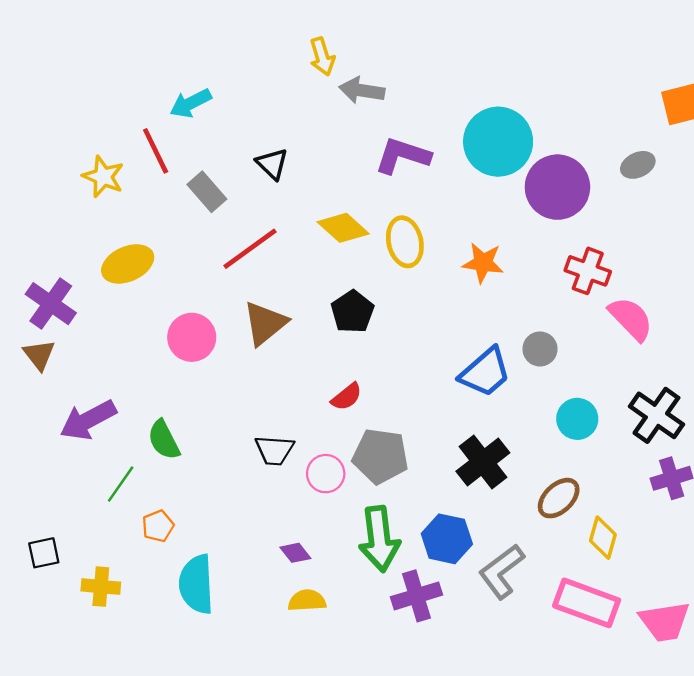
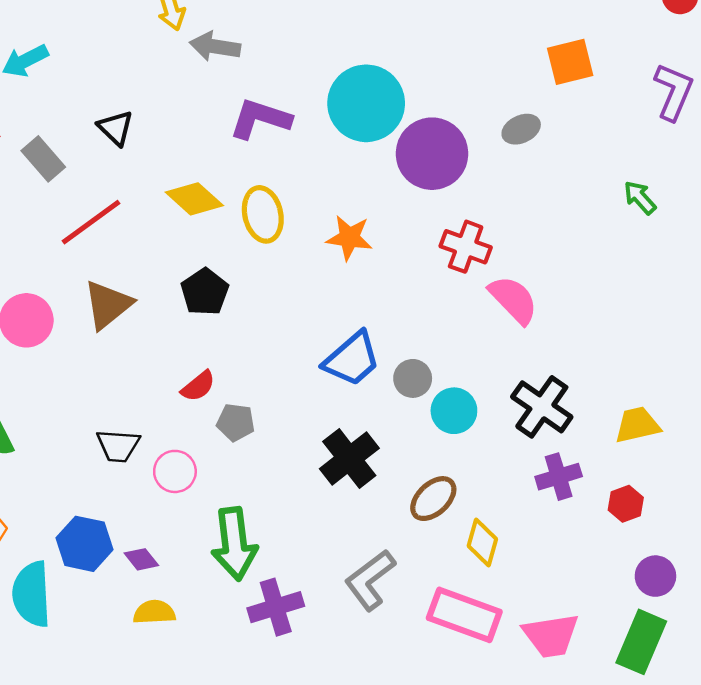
gray circle: (540, 349) -> (413, 378), moved
gray pentagon: (380, 456) -> (236, 422), moved, size x0.6
blue hexagon: (447, 539) -> (85, 544), moved

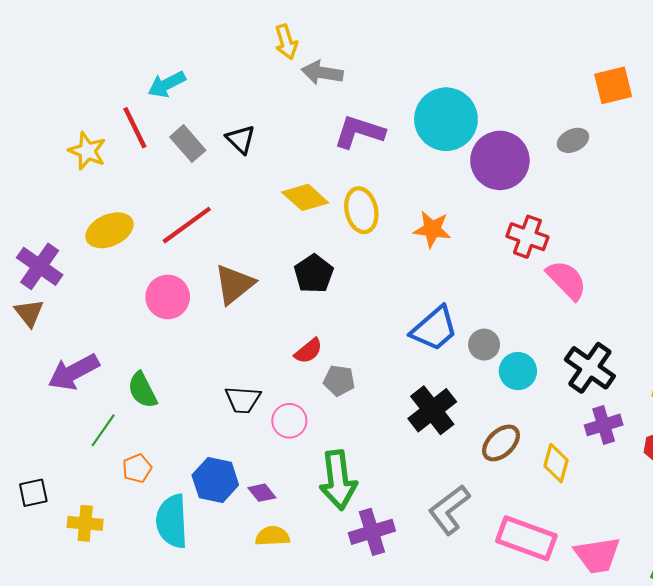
gray rectangle: (43, 159) -> (188, 144), moved
red line: (91, 222) -> (187, 225), moved
yellow diamond: (482, 542) -> (556, 463), moved

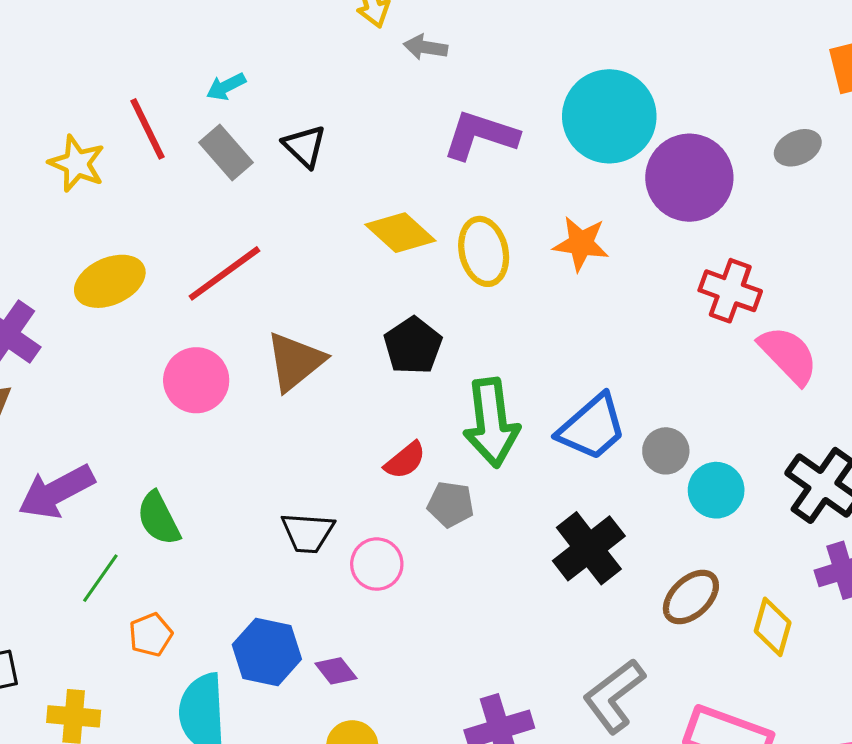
gray arrow: (322, 73) -> (425, 47), size x0.7
cyan arrow: (167, 84) -> (226, 87), moved, size x0.7
orange star: (432, 229) -> (581, 244), moved
green arrow: (338, 480) -> (491, 423), moved

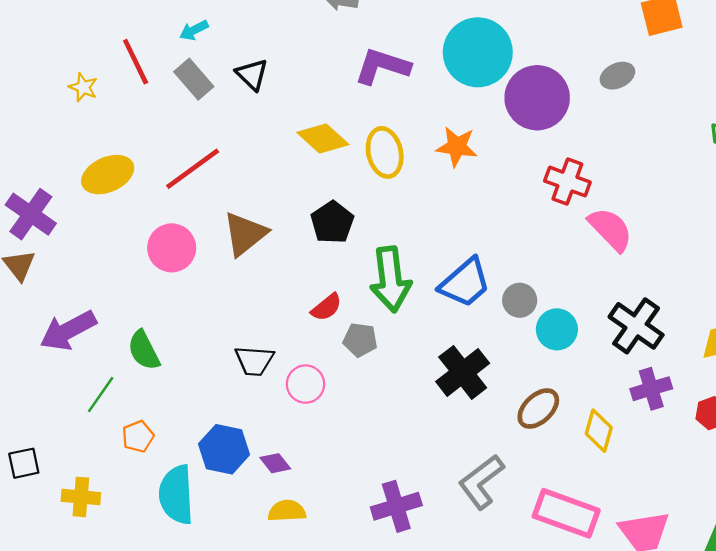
yellow star: (77, 163) -> (83, 87), size x0.7

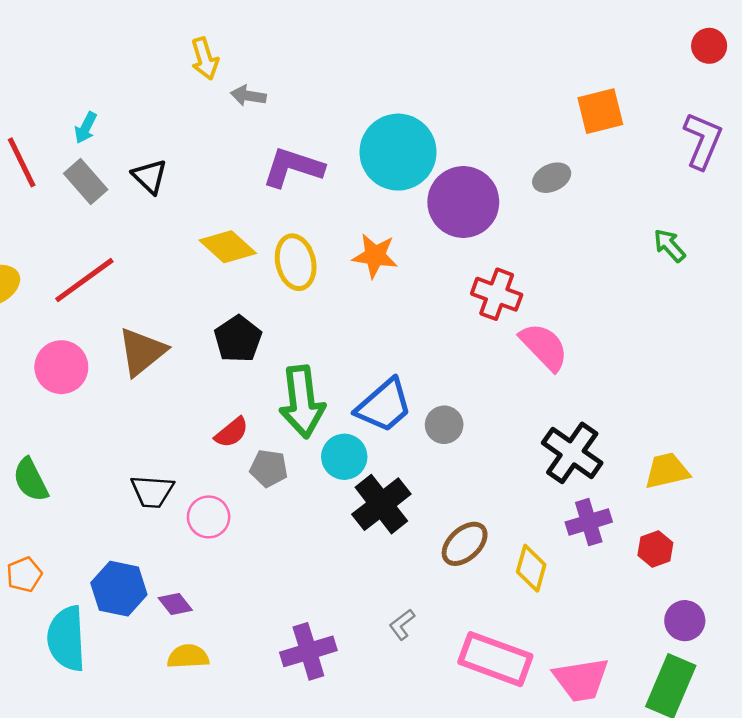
cyan arrow: (194, 30) -> (86, 128), turned -36
cyan circle: (557, 329) -> (344, 457), moved
gray L-shape: (481, 482) -> (402, 624), size x0.5

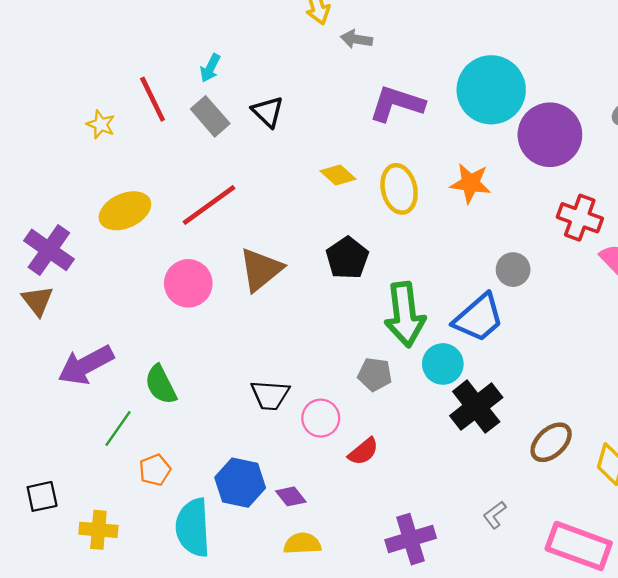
yellow diamond: (228, 247) -> (338, 175), size x0.7
gray circle: (444, 425) -> (513, 270), moved
red semicircle: (232, 432) -> (363, 451), moved

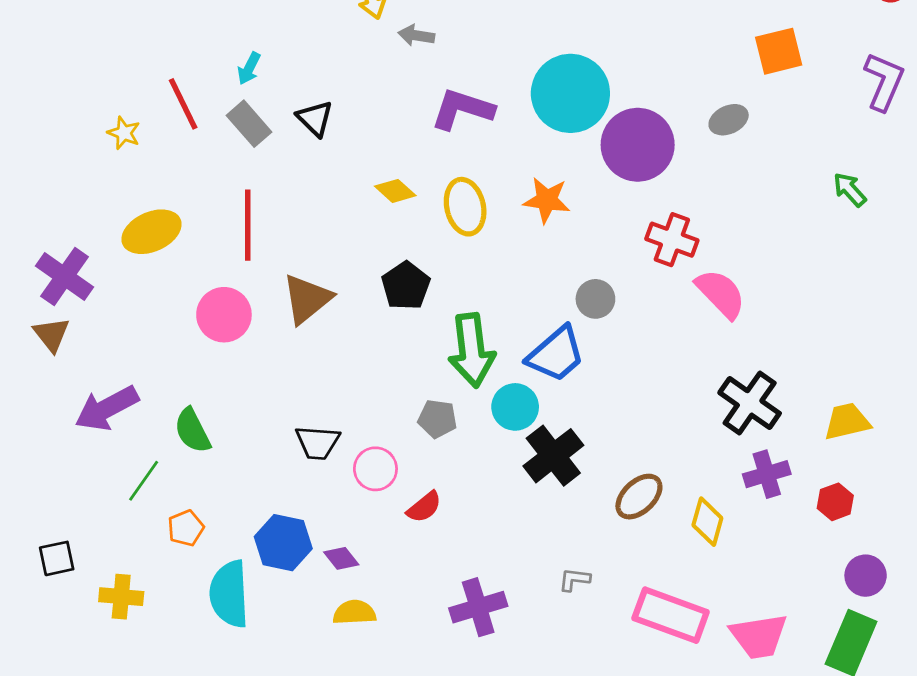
red line: (209, 205) -> (248, 225), turned -54
gray L-shape: (495, 515) -> (574, 580), turned 44

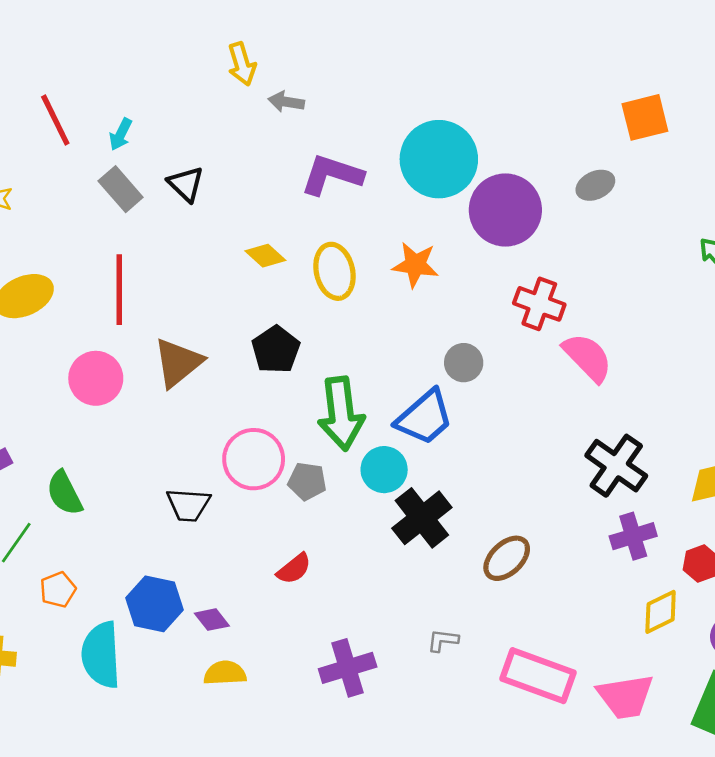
red line: (183, 104) -> (55, 120), moved
pink circle: (375, 469) -> (254, 459), moved, size x1.4
yellow diamond: (707, 522) -> (661, 612), moved, turned 48

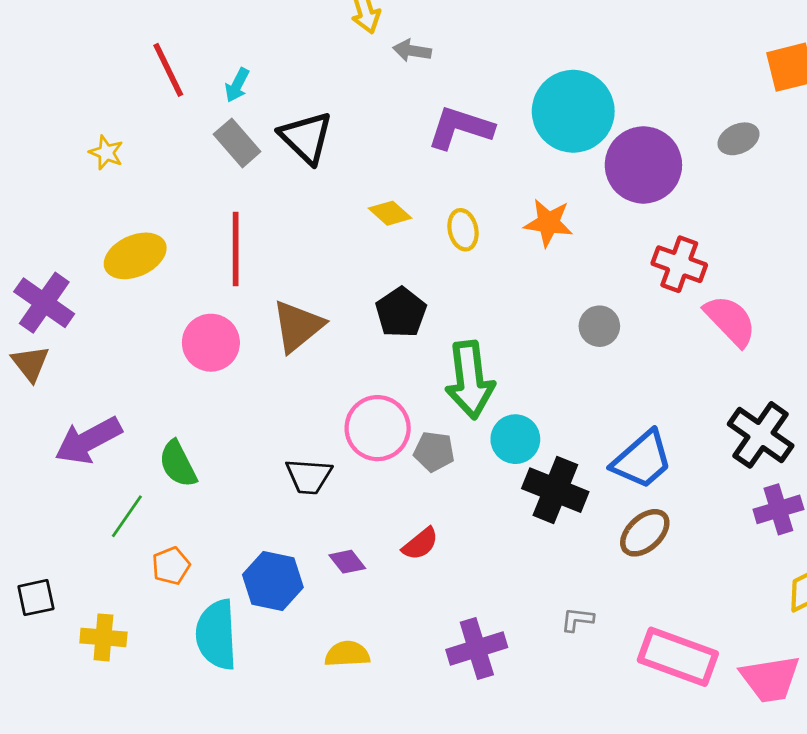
black triangle: (186, 184) -> (306, 137), size x1.4
yellow ellipse: (334, 271) -> (463, 230), size x0.7
blue trapezoid: (424, 417) -> (642, 460), moved
black cross: (422, 518) -> (555, 490), turned -30
purple diamond: (212, 620) -> (347, 562), moved

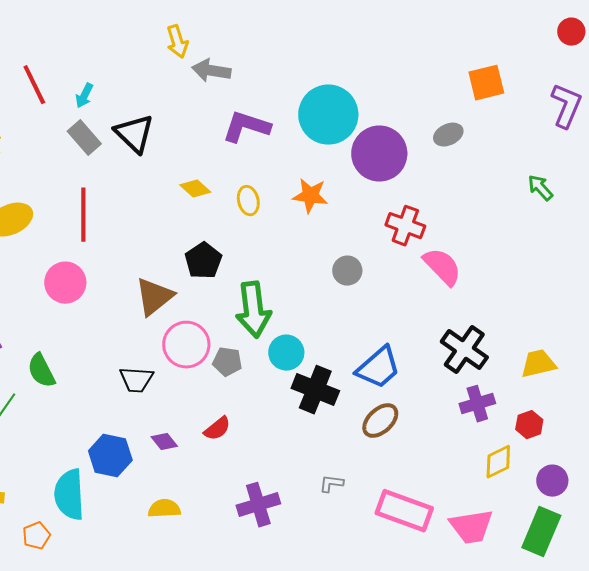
gray arrow: (412, 51) -> (211, 71), size x1.4
brown triangle: (298, 326) -> (154, 297), moved
orange pentagon: (171, 566) -> (36, 536), moved

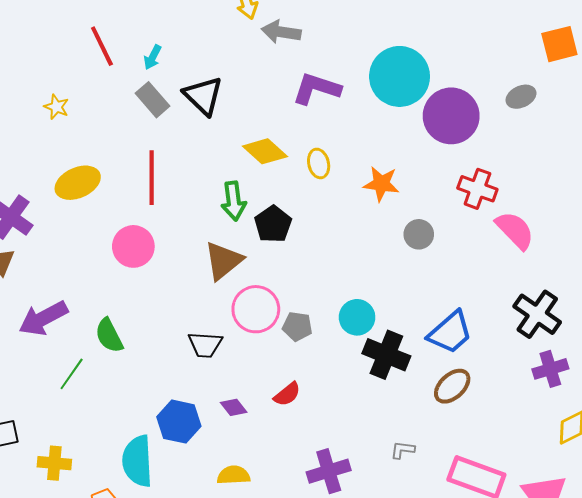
yellow diamond: (195, 189) -> (265, 151), size x1.4
orange star: (310, 196) -> (381, 184), moved
green arrow: (253, 310) -> (234, 201), moved, size x0.7

